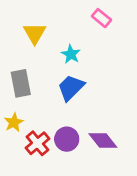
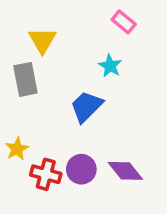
cyan star: (71, 54) -> (110, 66), moved
gray rectangle: (21, 83) -> (25, 79), moved
red cross: (37, 143) -> (46, 174), turned -35

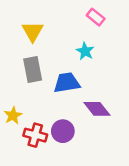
gray rectangle: (25, 79) -> (33, 70), moved
blue trapezoid: (86, 107) -> (67, 83), turned 36
purple diamond: (125, 171) -> (97, 109), moved

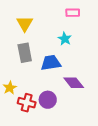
pink rectangle: (96, 17) -> (73, 13), turned -40

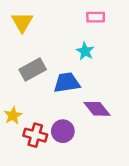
yellow triangle: (25, 24) -> (22, 22), moved
gray rectangle: (25, 53) -> (33, 70), turned 72

